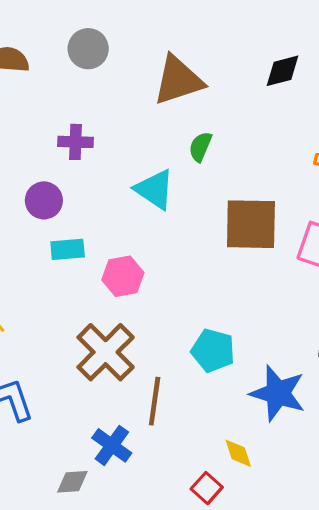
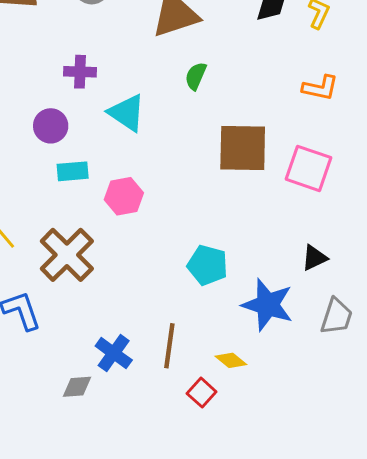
cyan triangle: (155, 189) -> (127, 113), moved
brown cross: (106, 352) -> (67, 255), moved
brown line: (155, 401) -> (169, 346), moved
yellow diamond: (238, 453) -> (231, 360), turned -32

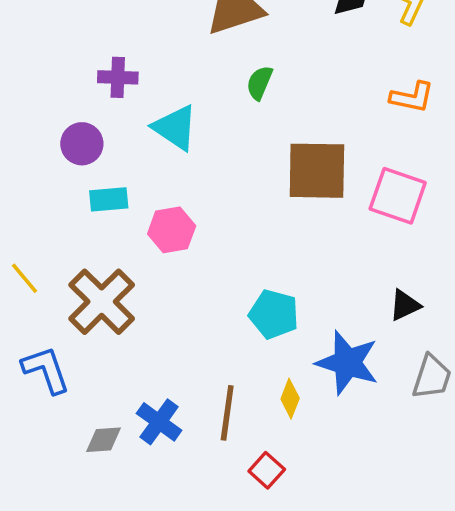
yellow diamond: (231, 360) -> (290, 399), moved, turned 72
gray diamond: (77, 387) -> (103, 440), moved

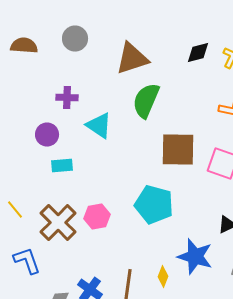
green semicircle: (260, 83) -> (146, 101), size x1.8
pink hexagon: (172, 230) -> (97, 217), moved
cyan pentagon: (274, 314) -> (154, 205), moved, size x1.4

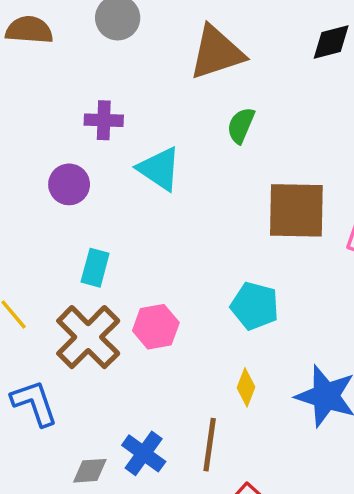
green semicircle: (146, 101) -> (241, 125), size x0.6
cyan rectangle: (62, 166) -> (95, 268), moved, turned -70
cyan pentagon: (154, 205) -> (255, 306), size x0.7
yellow diamond: (163, 277) -> (246, 387), moved

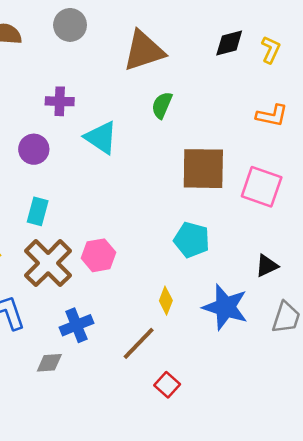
cyan rectangle: (95, 268) -> (38, 211), moved
cyan pentagon: (255, 306) -> (192, 240), moved
brown line: (210, 445) -> (139, 343), turned 36
blue cross: (144, 453) -> (76, 325), moved, turned 32

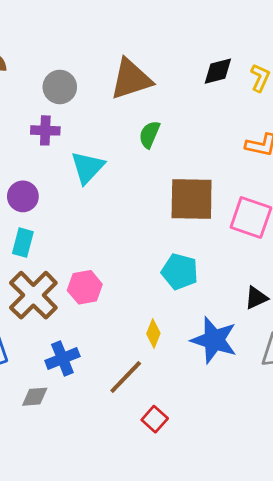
gray circle: (70, 25) -> (60, 87), moved
cyan triangle: (101, 138) -> (87, 167), turned 39
purple circle: (34, 149) -> (23, 196), moved

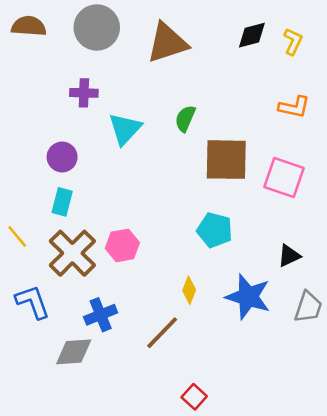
gray circle: (60, 87) -> (97, 27), moved, size x1.4
green semicircle: (149, 134) -> (185, 119), moved
gray diamond: (35, 397) -> (74, 352), size x1.4
red square: (155, 419) -> (194, 397), moved

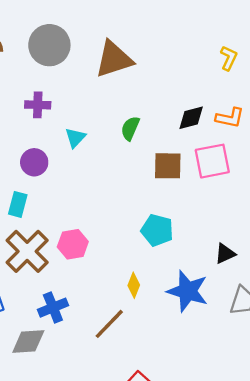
black diamond: (252, 35) -> (191, 118), moved
cyan triangle: (125, 129) -> (75, 138), size x0.7
purple circle: (62, 157) -> (34, 162), moved
brown square: (226, 160) -> (168, 166), size x0.7
pink square: (284, 178) -> (212, 161), moved, turned -30

